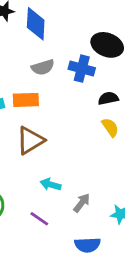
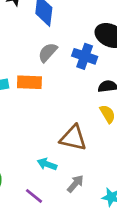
gray semicircle: (43, 67) -> (48, 52), turned 145
brown triangle: (30, 141) -> (73, 138), moved, turned 40

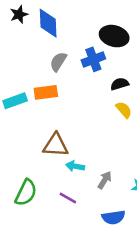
blue cross: (85, 56) -> (93, 59), turned -30
brown triangle: (73, 138) -> (56, 145), moved

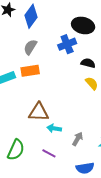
blue diamond: (48, 23) -> (31, 16), turned 40
gray semicircle: (58, 62) -> (30, 47), moved
black semicircle: (120, 84) -> (88, 63), turned 32

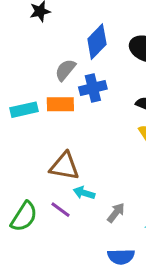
blue diamond: (31, 16) -> (97, 42), moved
blue cross: (67, 44) -> (93, 88), moved
purple line: (49, 153) -> (61, 210), moved

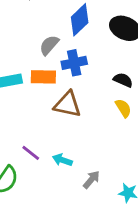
brown triangle: (64, 166) -> (68, 104), moved
purple line: (61, 210) -> (31, 153), moved

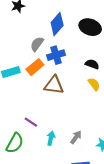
orange rectangle: (43, 77) -> (35, 67), turned -36
cyan arrow: (62, 160) -> (51, 138), moved, turned 88

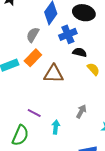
blue cross: (56, 55) -> (68, 34), moved
black semicircle: (92, 64) -> (80, 52), moved
gray arrow: (76, 137) -> (81, 111), moved

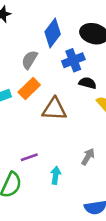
purple line: (34, 113) -> (29, 157), turned -48

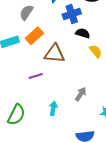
gray semicircle: (30, 60) -> (26, 12), moved
purple line: (29, 157) -> (36, 76), moved

